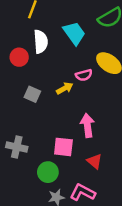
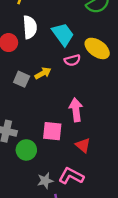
cyan trapezoid: (74, 33) -> (63, 34), moved
yellow arrow: (65, 88) -> (43, 73), moved
green circle: (48, 172) -> (26, 150), moved

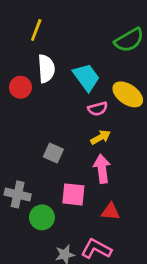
yellow arrow: (43, 73) -> (101, 137), moved
gray square: (22, 79) -> (53, 153), moved
red triangle: (83, 145) -> (111, 212), turned -35

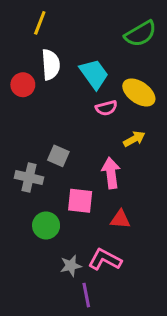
yellow arrow: (101, 137) -> (134, 139), moved
gray cross: (18, 194) -> (29, 178), moved

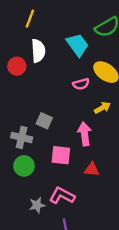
cyan trapezoid: (94, 74) -> (77, 45), moved
green circle: (46, 225) -> (24, 166), moved
pink L-shape: (105, 260) -> (62, 196), moved
gray star: (71, 266) -> (37, 205), moved

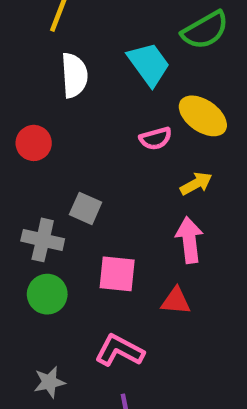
red circle: (17, 66) -> (34, 143), moved
pink arrow: (85, 134) -> (189, 240), moved
gray star: (37, 205) -> (49, 382), moved

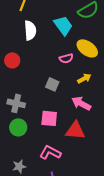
gray square: (86, 208) -> (52, 84), moved
pink arrow: (189, 240) -> (81, 103), turned -54
red triangle: (176, 301) -> (75, 130), size x1.5

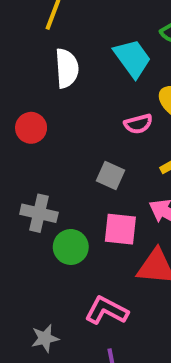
pink square: (49, 118) -> (120, 229), moved
green circle: (18, 127) -> (71, 247), moved

